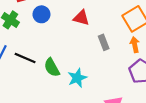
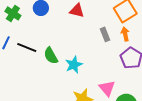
gray rectangle: (104, 42) -> (105, 34), moved

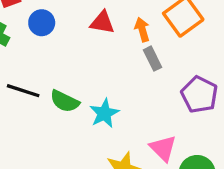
orange arrow: (125, 34) -> (142, 30), moved
green semicircle: (51, 56) -> (65, 101), turned -30

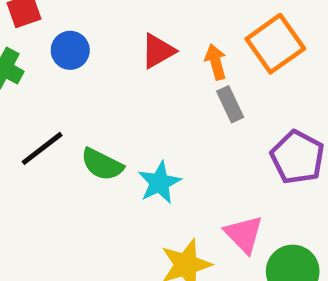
red triangle: (102, 22) -> (158, 51), turned -40
black line: (23, 91) -> (42, 148), turned -56

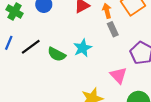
cyan star: (159, 183) -> (83, 48), moved
pink triangle: (244, 234) -> (118, 75), moved

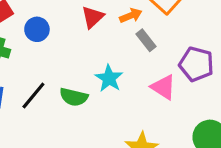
orange arrow: (107, 11) -> (131, 16), turned 96
pink triangle: (118, 75) -> (163, 87), moved

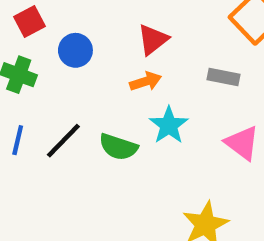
orange arrow: (131, 16) -> (146, 81), moved
gray rectangle: (146, 40) -> (224, 77), turned -45

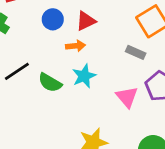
blue circle: (75, 50) -> (53, 19), moved
gray rectangle: (224, 77) -> (136, 52), moved

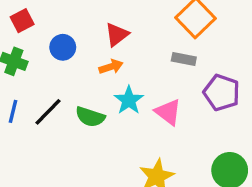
blue circle: (53, 19) -> (63, 47), moved
pink triangle: (127, 97) -> (168, 112), moved

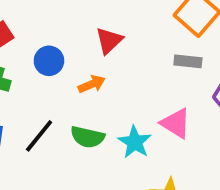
orange arrow: (111, 67) -> (92, 84), moved
cyan star: (129, 100) -> (135, 142), moved

